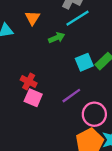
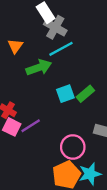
green arrow: (57, 38) -> (39, 67), size x1.5
purple line: (71, 96) -> (31, 126), moved

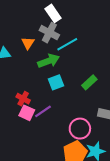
gray cross: (55, 27) -> (49, 33), moved
cyan square: (65, 94) -> (56, 82), moved

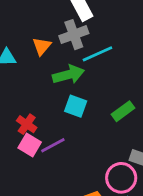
gray cross: (49, 33) -> (74, 35), turned 36
cyan square: (56, 82) -> (76, 106), turned 35
pink circle: (80, 129) -> (121, 178), moved

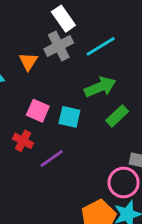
cyan line: (97, 54) -> (101, 46), moved
green arrow: (68, 75) -> (100, 87), moved
pink square: (30, 145) -> (38, 111), moved

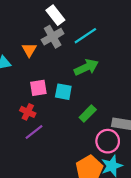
pink square: (38, 111) -> (38, 88), turned -30
green rectangle: (117, 116) -> (88, 114), moved
purple line: (52, 159) -> (34, 132), moved

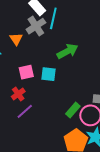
cyan line: (85, 36) -> (53, 18), moved, turned -40
red cross: (28, 112) -> (18, 94), turned 32
green rectangle: (88, 114) -> (73, 110), moved

